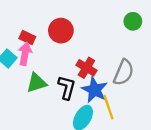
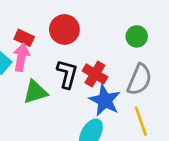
green circle: (133, 21) -> (137, 36), moved
black L-shape: (67, 87) -> (67, 74), moved
yellow line: (108, 107) -> (141, 121), moved

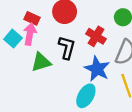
red cross: (95, 74) -> (96, 36), moved

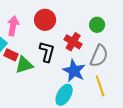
red rectangle: (32, 18) -> (11, 55), moved
pink arrow: (30, 34) -> (13, 26), moved

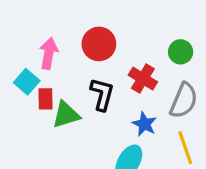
red rectangle: (11, 55) -> (46, 99), turned 64
blue star: (74, 71) -> (144, 124), size x0.7

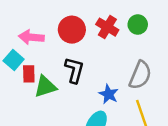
green circle: (181, 52) -> (138, 25), moved
pink arrow: (49, 53) -> (31, 37), turned -95
red cross: (143, 79) -> (107, 27), moved

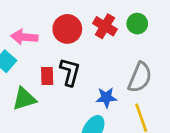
red rectangle: (29, 74) -> (47, 76), moved
green triangle: (45, 87) -> (24, 99), moved
blue star: (109, 94) -> (106, 98), turned -30

